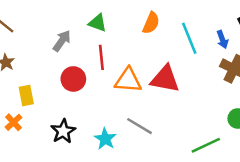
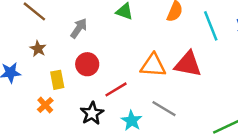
gray arrow: (62, 41) -> (79, 28), moved
red line: (101, 57) -> (116, 89), moved, turned 65
red circle: (73, 79) -> (87, 64), moved

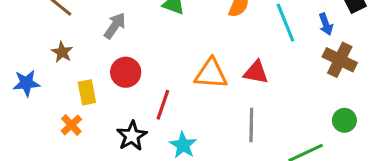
red triangle: (188, 64) -> (256, 72), size x0.7
red line: (116, 89) -> (163, 105), turned -40
gray line: (164, 109) -> (251, 125), moved, turned 60

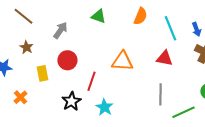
red triangle: (256, 72) -> (164, 58), moved
orange cross: (71, 125) -> (20, 97), moved
gray line: (251, 125) -> (160, 94), moved

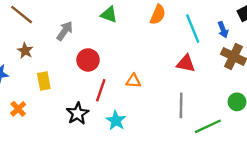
red circle: (67, 60) -> (88, 60), moved
orange triangle: (122, 61) -> (133, 81), moved, size x0.6

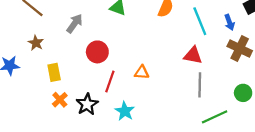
gray line: (181, 105) -> (200, 85), moved
orange cross: (18, 109) -> (60, 100), moved

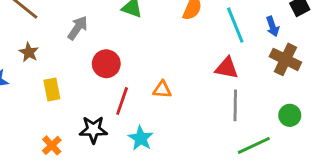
orange cross: (60, 100) -> (52, 145), moved
black star: (87, 104) -> (93, 130), turned 30

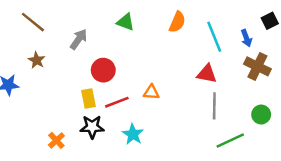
yellow rectangle: (52, 90) -> (88, 98), moved
red line: (122, 101) -> (117, 102), turned 50

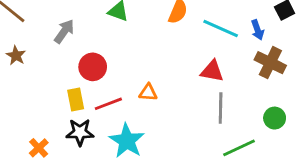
cyan line: (214, 37) -> (221, 29), turned -44
cyan star: (133, 134) -> (127, 141), size x1.4

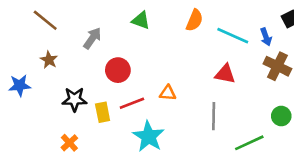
yellow rectangle: (76, 100) -> (103, 112), moved
gray line: (221, 108) -> (214, 116), moved
black star: (80, 132) -> (74, 99), moved

